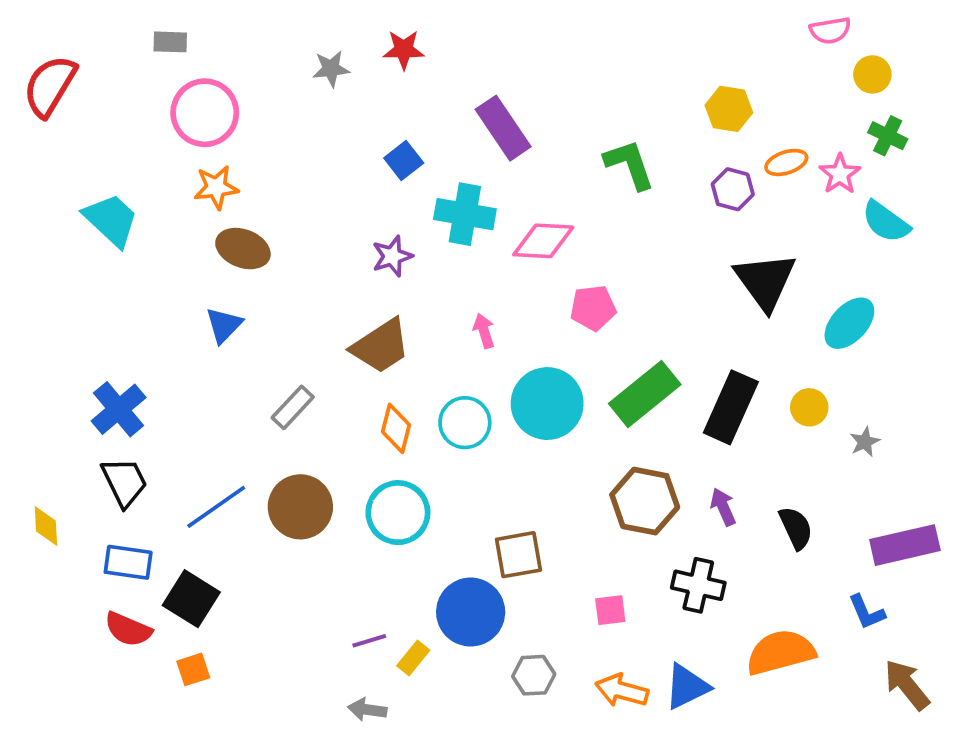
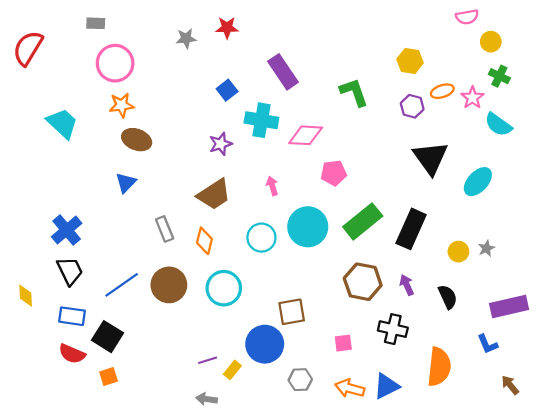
gray rectangle: (293, 407) -> (165, 229), turned -65
yellow circle: (809, 407) -> (458, 252), moved
orange diamond: (396, 428) -> (204, 241), moved
orange semicircle: (781, 652) -> (439, 367), turned 111
brown arrow: (907, 685) -> (510, 385), size x0.7

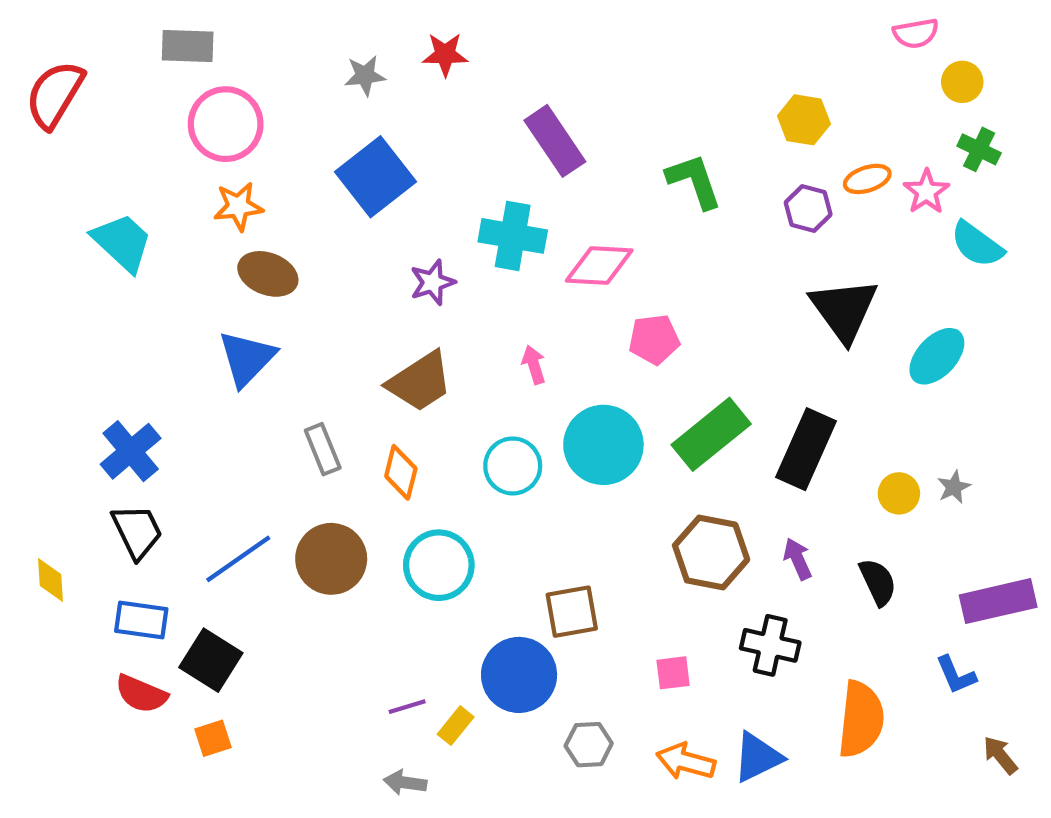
gray rectangle: (96, 23) -> (188, 46), size x1.4
blue square: (227, 90) -> (376, 177), moved, size x1.8
blue triangle: (126, 183) -> (247, 358), size x1.4

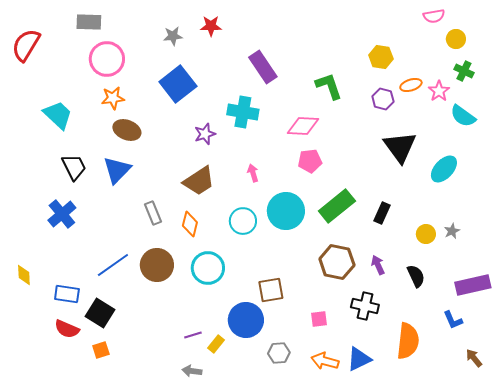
pink diamond: (599, 265) -> (303, 126), moved
black rectangle: (806, 449) -> (382, 213), size x0.6
black trapezoid: (137, 531) -> (74, 167), moved

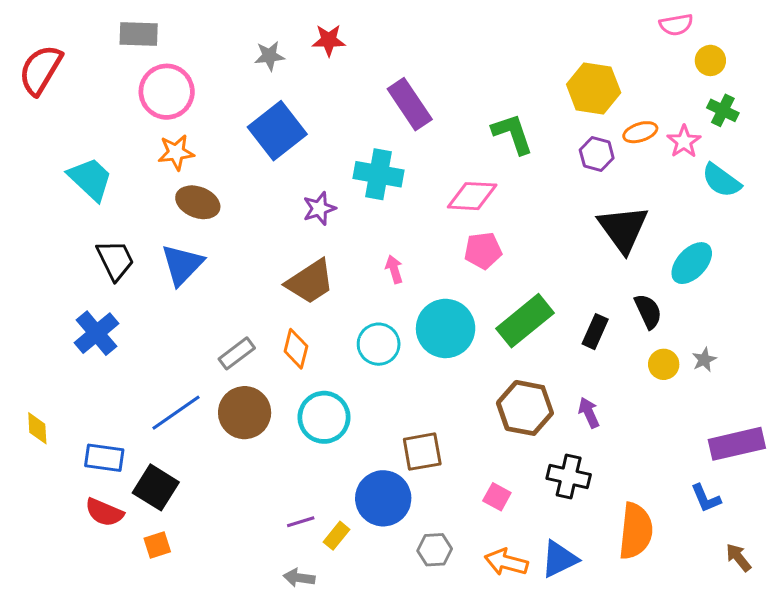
yellow hexagon: (381, 57) -> (594, 89), size x1.4
gray rectangle: (153, 213) -> (237, 353), moved, turned 75
black semicircle: (416, 276) -> (648, 311), moved
pink square: (319, 319) -> (497, 497), turned 36

